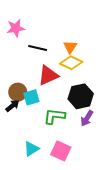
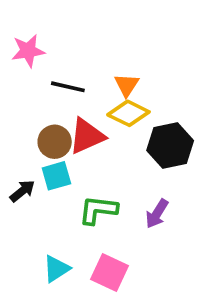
brown circle: (18, 92) -> (55, 142), moved
black hexagon: (81, 96) -> (170, 146), moved

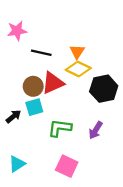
cyan triangle: (56, 269) -> (17, 164), moved

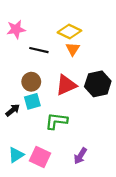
yellow diamond: (78, 69) -> (69, 32), moved
red triangle: (53, 83) -> (66, 85), moved
purple arrow: (96, 130) -> (80, 156), moved
pink square: (67, 166) -> (40, 157), moved

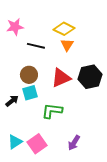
pink square: (40, 157) -> (37, 144), turned 30

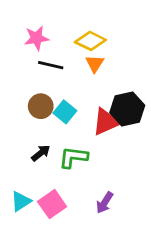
pink star: (15, 27) -> (36, 38), moved
red triangle: (61, 78) -> (106, 122), moved
cyan square: (30, 93) -> (65, 112), moved, turned -35
black arrow: (12, 101) -> (41, 153), moved

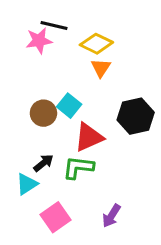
black line: (51, 65) -> (54, 26), moved
cyan square: (65, 112) -> (69, 106), moved
red triangle: (106, 122) -> (89, 137), moved
cyan triangle: (21, 201) -> (27, 184), moved

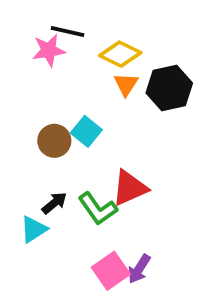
black hexagon: (136, 116) -> (169, 88), moved
red triangle: (89, 137) -> (130, 188), moved
green L-shape: (78, 168) -> (98, 209), turned -132
pink square: (56, 217) -> (111, 271), moved

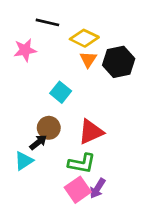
pink star: (49, 50) -> (25, 50), moved
brown circle: (54, 141) -> (49, 128), moved
green L-shape: (98, 209) -> (82, 163), moved, turned -44

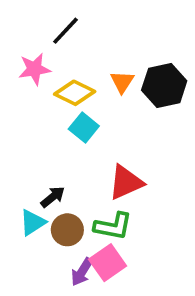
black line: (47, 22) -> (66, 31), turned -60
yellow diamond: (84, 38) -> (75, 93), moved
brown circle: (49, 128) -> (67, 230), moved
purple arrow: (97, 188) -> (82, 272), moved

